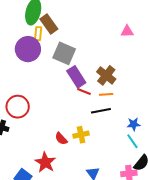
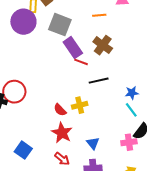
orange line: (106, 94) -> (99, 15), moved
red circle: (18, 107) -> (14, 92), moved
red star: (45, 162) -> (62, 133), moved

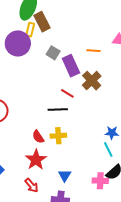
gray square: (60, 25) -> (53, 53), size x0.6
purple rectangle: (73, 48) -> (71, 66), moved
black line: (99, 81) -> (58, 110), moved

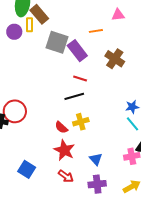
purple circle: (18, 43) -> (14, 32), moved, size x0.6
gray square: (53, 53) -> (57, 42), size x1.6
brown cross: (92, 81) -> (115, 59), moved

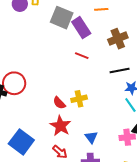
brown cross: (115, 59) -> (118, 39), turned 30
black line: (74, 96) -> (120, 71), moved
blue square: (27, 169) -> (21, 142), size x1.4

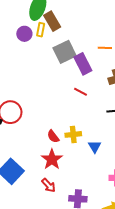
gray square: (62, 18) -> (65, 52), turned 35
blue triangle: (91, 137) -> (95, 147), moved

